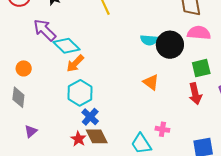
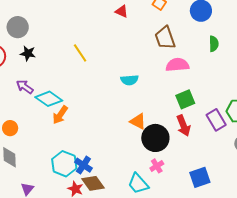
purple arrow: (45, 30) -> (25, 87), size x0.7
black circle: (170, 45) -> (155, 138), moved
cyan hexagon: (80, 93) -> (64, 164), moved
pink cross: (162, 129) -> (157, 166), turned -32

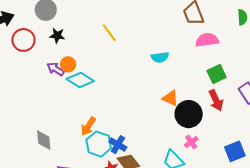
orange arrow: (60, 115) -> (88, 126), moved
orange circle: (10, 128) -> (68, 64), moved

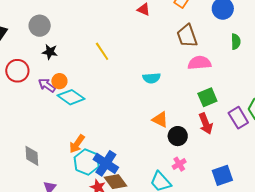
red circle: (23, 40) -> (17, 71), moved
black circle: (189, 114) -> (178, 136), size x0.7
blue cross: (118, 145) -> (106, 163), size x1.4

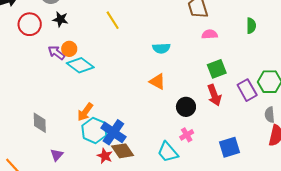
green semicircle: (236, 42) -> (251, 26), moved
pink semicircle: (199, 63) -> (210, 34), size x0.7
red circle: (17, 71) -> (30, 24), moved
orange triangle: (160, 119) -> (157, 82), moved

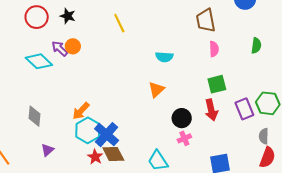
pink semicircle: (210, 34) -> (214, 49), turned 84
cyan diamond: (80, 65) -> (39, 61), moved
orange triangle: (157, 82) -> (156, 90), turned 42
pink cross: (187, 135) -> (184, 138), moved

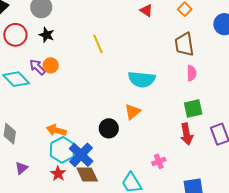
cyan semicircle: (164, 57) -> (142, 79), size x1.5
orange arrow: (81, 111) -> (56, 130), turned 60
black circle: (182, 118) -> (109, 128), moved
red star: (95, 157) -> (58, 174), moved

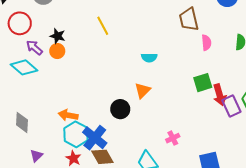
black star: (47, 35) -> (58, 36), moved
purple arrow: (37, 67) -> (34, 48), moved
pink semicircle: (192, 73) -> (206, 43), moved
cyan semicircle: (142, 79) -> (149, 58), size x0.6
red arrow: (187, 134) -> (220, 95), moved

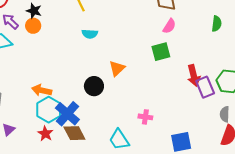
pink semicircle: (206, 43) -> (169, 26), moved, turned 35
cyan semicircle: (149, 58) -> (90, 34), moved
green square: (203, 83) -> (161, 52), moved
pink cross: (173, 138) -> (145, 117), turned 32

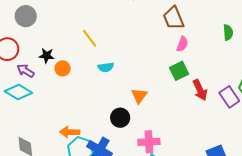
orange circle: (33, 26) -> (63, 68), moved
red arrow: (194, 75) -> (200, 90), moved
pink cross: (145, 117) -> (149, 142), moved, size x1.5

